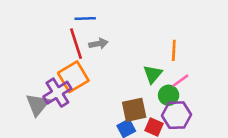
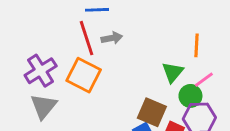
orange square: (73, 77) -> (84, 75), turned -32
purple cross: (57, 93) -> (41, 71), moved
brown square: (134, 110) -> (152, 112), turned 35

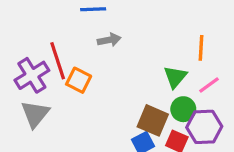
red line: (87, 38) -> (58, 61), moved
orange square: (84, 75) -> (79, 80), size x0.7
green circle: (190, 96) -> (183, 109), moved

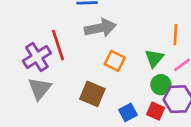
gray arrow: (109, 40) -> (100, 28), size x1.6
orange square: (79, 80) -> (115, 61), moved
brown square: (153, 120) -> (92, 94), moved

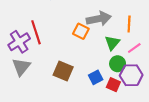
gray arrow: (100, 28) -> (99, 19), moved
orange square: (115, 61) -> (81, 31), moved
blue square: (128, 112) -> (96, 77), moved

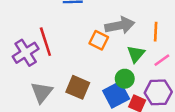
green circle: (118, 64) -> (125, 79), moved
gray triangle: (21, 67) -> (42, 92), moved
blue square: (96, 77) -> (116, 95), size x1.5

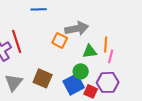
orange line: (156, 32) -> (106, 44), moved
green triangle: (136, 54) -> (90, 51), turned 42
pink line: (162, 60) -> (111, 56), turned -40

